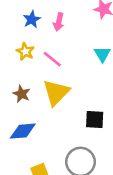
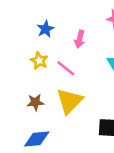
pink arrow: (59, 22) -> (80, 39), moved
brown star: (21, 94) -> (35, 102), turned -30

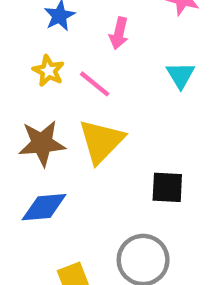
brown star: (35, 102) -> (42, 143), size x1.5

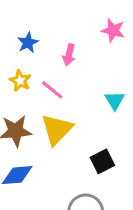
cyan triangle: (180, 75) -> (115, 100), moved
black square: (167, 187) -> (102, 161), turned -30

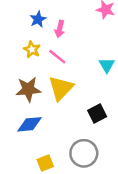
pink arrow: (69, 55) -> (60, 29), moved

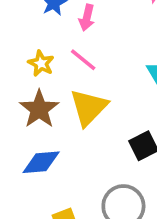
yellow star: (32, 49) -> (41, 63), moved
brown star: (28, 89) -> (39, 109), turned -30

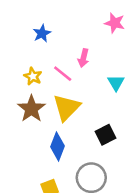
pink arrow: (87, 18) -> (83, 58), moved
blue diamond: (41, 162) -> (57, 146), moved, turned -64

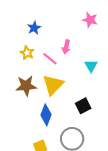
yellow star: (33, 76) -> (27, 53), moved
brown star: (31, 109) -> (26, 86), turned 30

